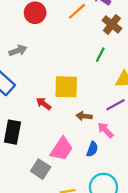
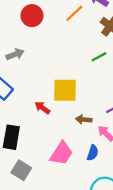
green line: (100, 55) -> (99, 57), turned 35
gray square: (41, 169) -> (21, 170), moved

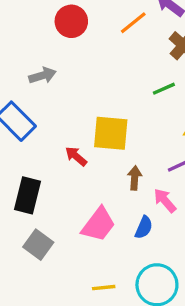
brown arrow: (84, 120) -> (135, 178), turned 84

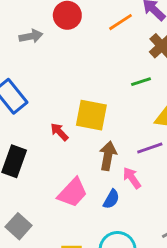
gray arrow: (42, 76) -> (31, 36), moved
brown arrow: (135, 178) -> (108, 156), size x1.4
gray square: (38, 245) -> (19, 226), moved

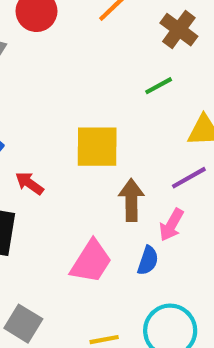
red arrow: (59, 132) -> (29, 183), moved
pink arrow: (132, 178) -> (171, 225), turned -105

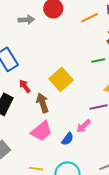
yellow square: (97, 147) -> (61, 79), turned 30
brown arrow: (131, 200) -> (43, 103), moved, turned -36

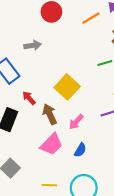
gray arrow: (26, 20) -> (33, 45), moved
pink arrow: (84, 126) -> (76, 122), moved

